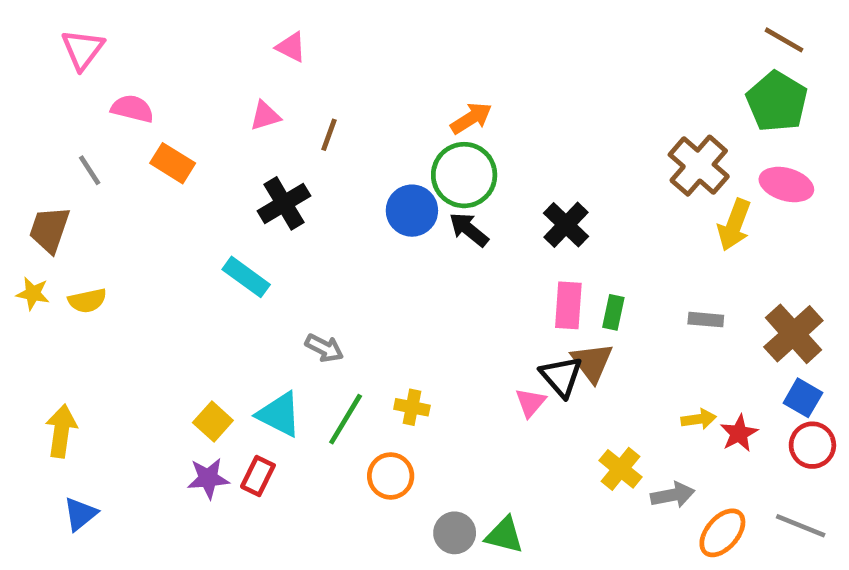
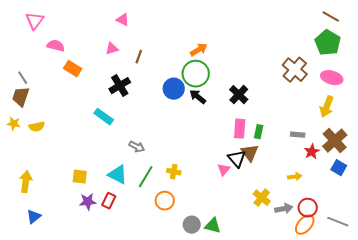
gray line: (90, 170) -> (23, 78), moved
yellow arrow: (734, 225) -> (327, 107), moved
yellow square: (213, 421) -> (80, 177), moved, turned -35
red star: (739, 433) -> (312, 152), moved
red circle: (812, 445) -> (308, 208), moved

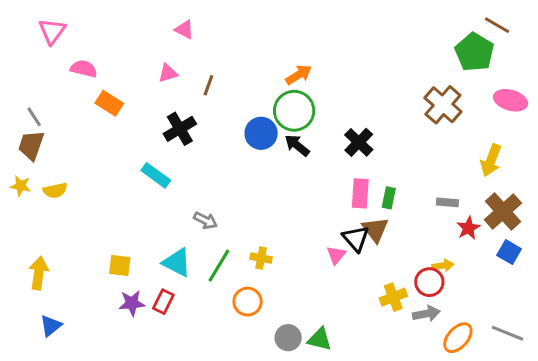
green pentagon: (328, 43) -> (474, 52), moved
pink ellipse: (332, 78) -> (511, 100), moved
yellow cross: (262, 198) -> (393, 297), turned 30
red circle: (308, 208) -> (429, 282), moved

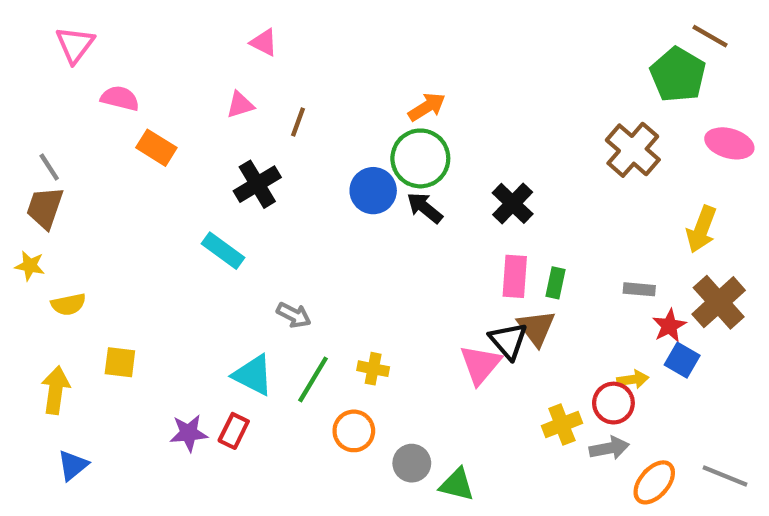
yellow semicircle: (55, 190) -> (68, 304), moved
blue square: (509, 252) -> (682, 360), moved
pink triangle: (336, 255) -> (480, 364), size x1.5
yellow square: (120, 266) -> (120, 362), moved
gray circle: (288, 338) -> (412, 463), moved

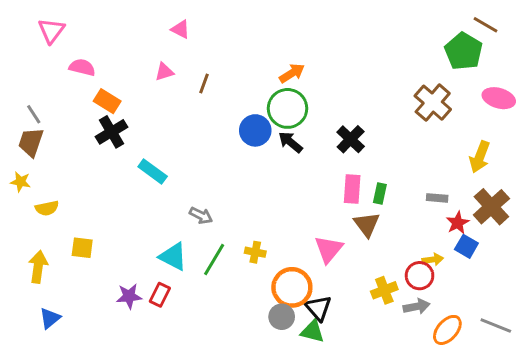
black cross: (257, 184) -> (111, 132), moved
black triangle: (508, 341) -> (318, 308), moved
orange circle: (354, 431) -> (292, 287), moved, size x1.4

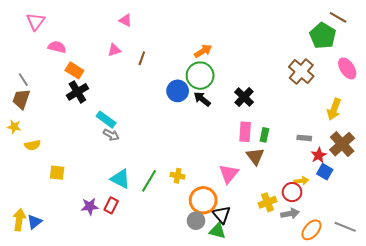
pink ellipse: (499, 98) -> (347, 68), turned 40
gray arrow: (201, 216) -> (111, 135), moved
yellow arrow: (38, 267) -> (19, 220), moved

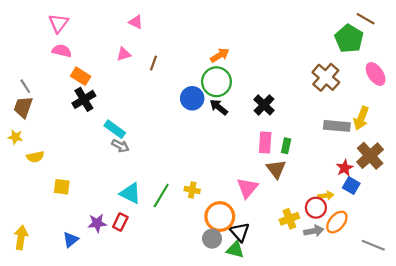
pink triangle: (36, 21) -> (58, 23), moved
gray rectangle: (304, 138) -> (337, 126), moved, size x1.6
blue triangle: (35, 222) -> (71, 240), moved
orange ellipse: (311, 230) -> (337, 222), moved

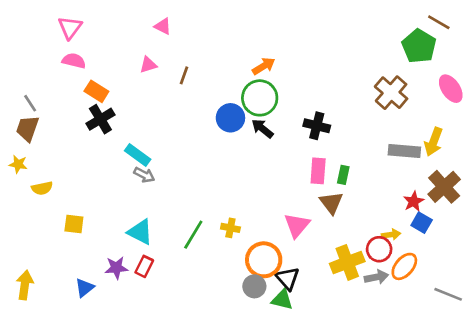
black cross: (264, 105) -> (317, 126), turned -30
cyan triangle: (130, 193) -> (140, 232), moved
yellow cross: (289, 219) -> (347, 262), size x1.4

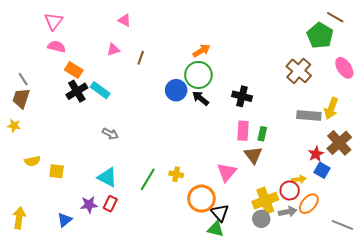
cyan rectangle: (138, 155) -> (100, 90), moved
yellow semicircle: (42, 188) -> (32, 161), moved
gray circle: (254, 286) -> (261, 219), moved

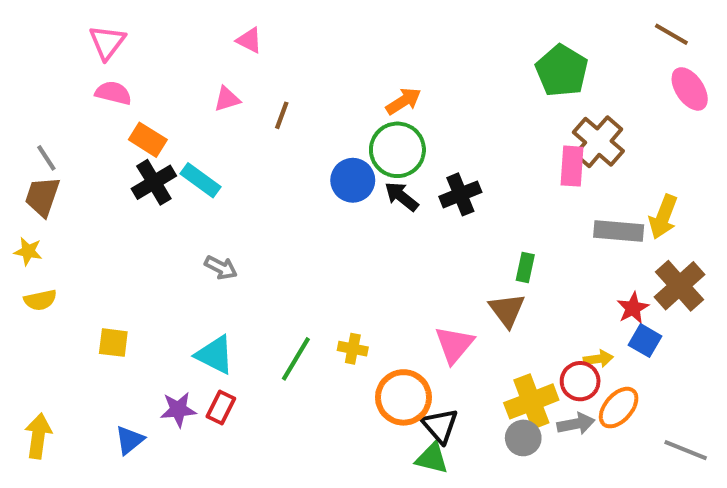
green pentagon: (320, 35) -> (562, 71), moved
pink ellipse: (344, 68) -> (690, 89), moved
black cross: (242, 96) -> (460, 194), moved, turned -36
pink rectangle: (243, 131) -> (572, 166), moved
yellow semicircle: (32, 161) -> (40, 300), moved

